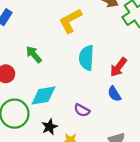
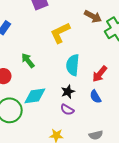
black star: (50, 127) -> (68, 92), moved

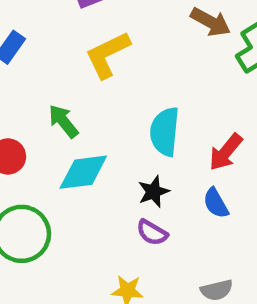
yellow L-shape: (60, 33) -> (108, 55), moved
cyan diamond: (35, 96) -> (83, 172), moved

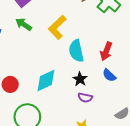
yellow L-shape: (108, 55) -> (57, 27), moved
green arrow: (63, 121) -> (24, 24), moved

